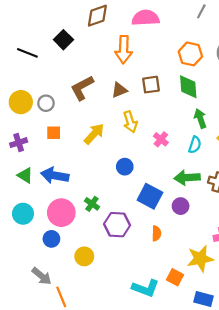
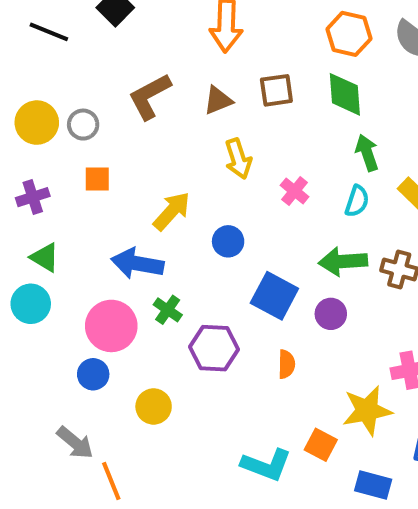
yellow arrow: (94, 134) -> (172, 211), moved
blue arrow: (55, 175) -> (137, 264), moved
cyan circle: (23, 214) -> (31, 304), moved

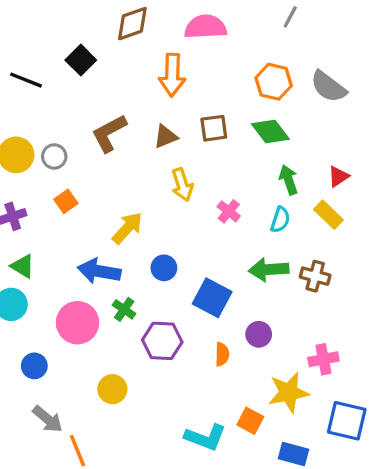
green diamond: (345, 94) -> (270, 132), turned -33
orange square: (97, 179) -> (66, 201), turned -35
blue circle: (228, 241) -> (164, 268), moved
purple circle: (331, 314) -> (259, 334), moved
blue circle: (93, 374) -> (34, 366), moved

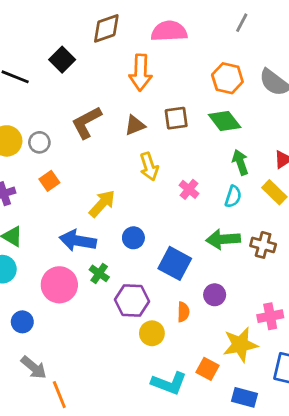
yellow circle: (112, 389) -> (152, 333), moved

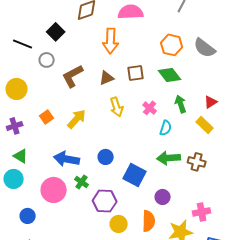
gray circle: (39, 142) -> (47, 60), moved
pink cross: (189, 189) -> (150, 108), moved
cyan semicircle: (233, 196) -> (166, 128), moved
yellow arrow: (102, 204) -> (77, 119), moved
orange semicircle: (183, 312) -> (149, 221), moved, size x1.5

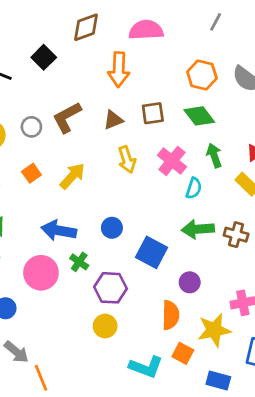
gray circle: (47, 60) -> (31, 127), moved
pink cross: (150, 108) -> (172, 161), size x1.5
yellow circle: (119, 224) -> (105, 326), moved

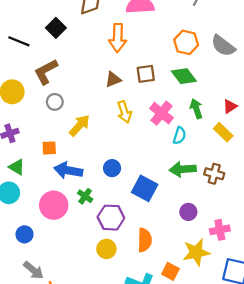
brown L-shape: (67, 117) -> (46, 72), moved
gray circle: (31, 127) -> (55, 102), moved
orange square: (31, 173) -> (49, 148), moved, turned 32
purple circle: (190, 282) -> (188, 212), moved
orange semicircle: (171, 315) -> (145, 240), moved

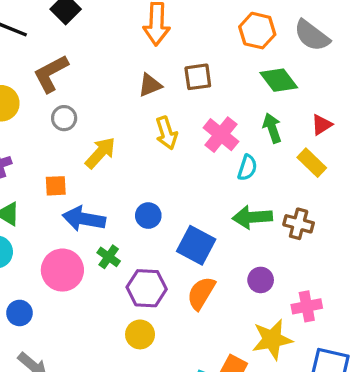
green diamond: (184, 76) -> (279, 80), moved
orange semicircle: (145, 240) -> (201, 293), moved, turned -150

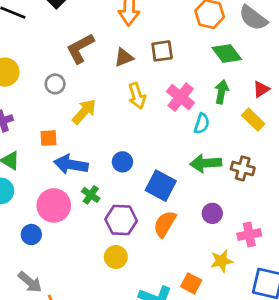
brown L-shape: (51, 74) -> (80, 48), moved
green arrow: (272, 128) -> (222, 92), turned 30
blue circle: (19, 313) -> (31, 235), moved
yellow star: (272, 339) -> (222, 261), size x0.7

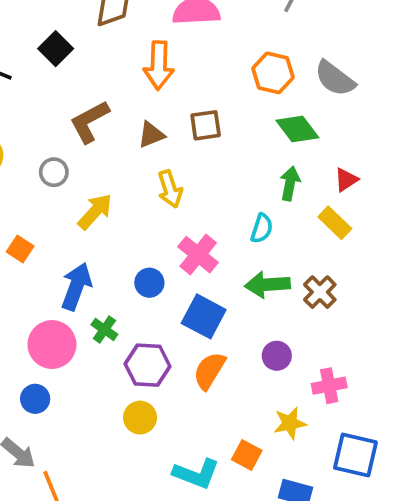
pink cross: (181, 97) -> (198, 255), moved
orange square: (48, 138) -> (20, 249), moved, turned 36
blue arrow: (71, 165) -> (76, 286), turned 100
brown cross: (243, 168) -> (320, 292), turned 30
blue circle: (31, 235) -> (35, 399), moved

